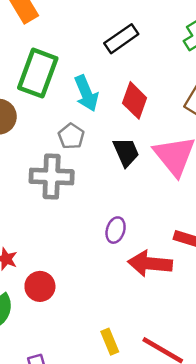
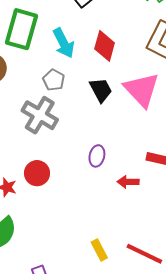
gray cross: (52, 177) -> (40, 115), turned 33
red arrow: (150, 264) -> (128, 182), size x0.6
red circle: (40, 286) -> (37, 173), moved

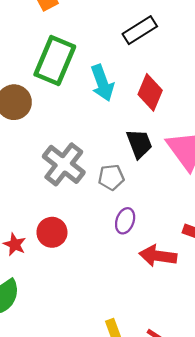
gray pentagon: (54, 80) -> (111, 177), moved, turned 30
red arrow: (128, 182) -> (158, 256), size x1.4

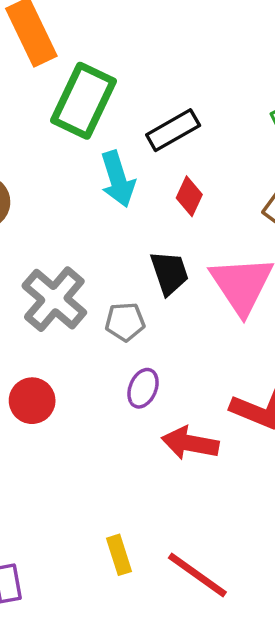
black rectangle: (140, 30) -> (173, 130), moved
green rectangle: (55, 61) -> (84, 101), moved
red diamond: (150, 92) -> (189, 196), size x0.7

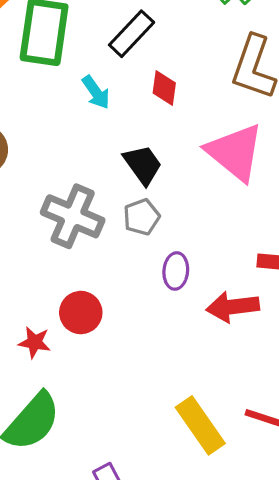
cyan arrow: (118, 179) -> (96, 92), size x0.7
black trapezoid: (169, 273) -> (143, 165), moved
yellow rectangle: (119, 555) -> (200, 425), size x1.6

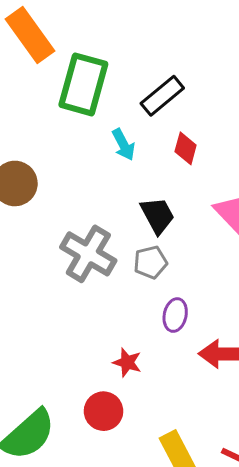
red circle: (81, 313) -> (104, 411), moved
red star: (35, 342) -> (127, 362), moved

